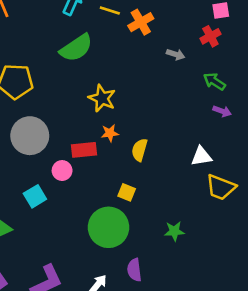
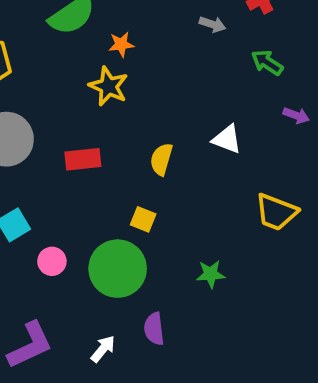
purple arrow: (222, 111) -> (296, 115), moved
orange star: (110, 133) -> (121, 44), moved
white triangle: (201, 156) -> (227, 139), moved, turned 30
pink circle: (62, 171) -> (52, 261), moved

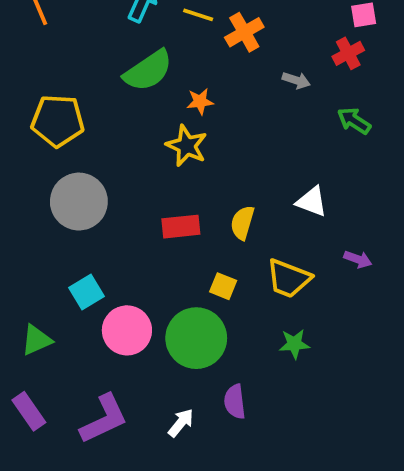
purple arrow: (296, 115) -> (358, 259), moved
red rectangle: (83, 159) -> (181, 227), moved
yellow trapezoid: (276, 212) -> (289, 278), moved
pink circle: (52, 261) -> (127, 330), size x1.6

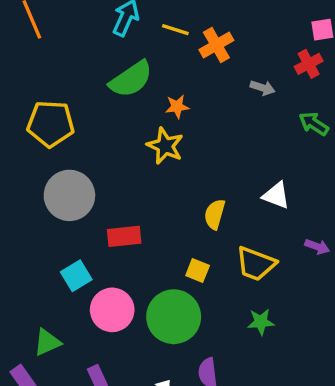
red rectangle: (181, 227) -> (124, 236), moved
green triangle: (37, 340) -> (47, 342), moved

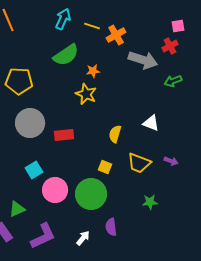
gray arrow: (263, 88) -> (143, 60), size x2.0
green arrow: (314, 124) -> (173, 81), turned -54
red rectangle: (124, 236) -> (64, 135), moved
purple arrow: (317, 247) -> (171, 161), moved
green star: (261, 322) -> (150, 202), moved

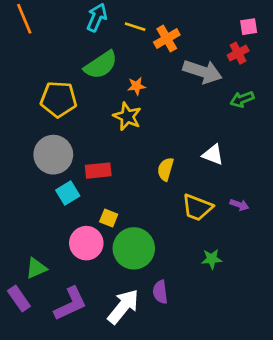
yellow pentagon: (19, 81) -> (59, 99), moved
yellow square: (105, 167) -> (109, 218), moved
cyan square: (34, 170) -> (68, 193), moved
white arrow: (83, 238) -> (123, 306), size x1.8

